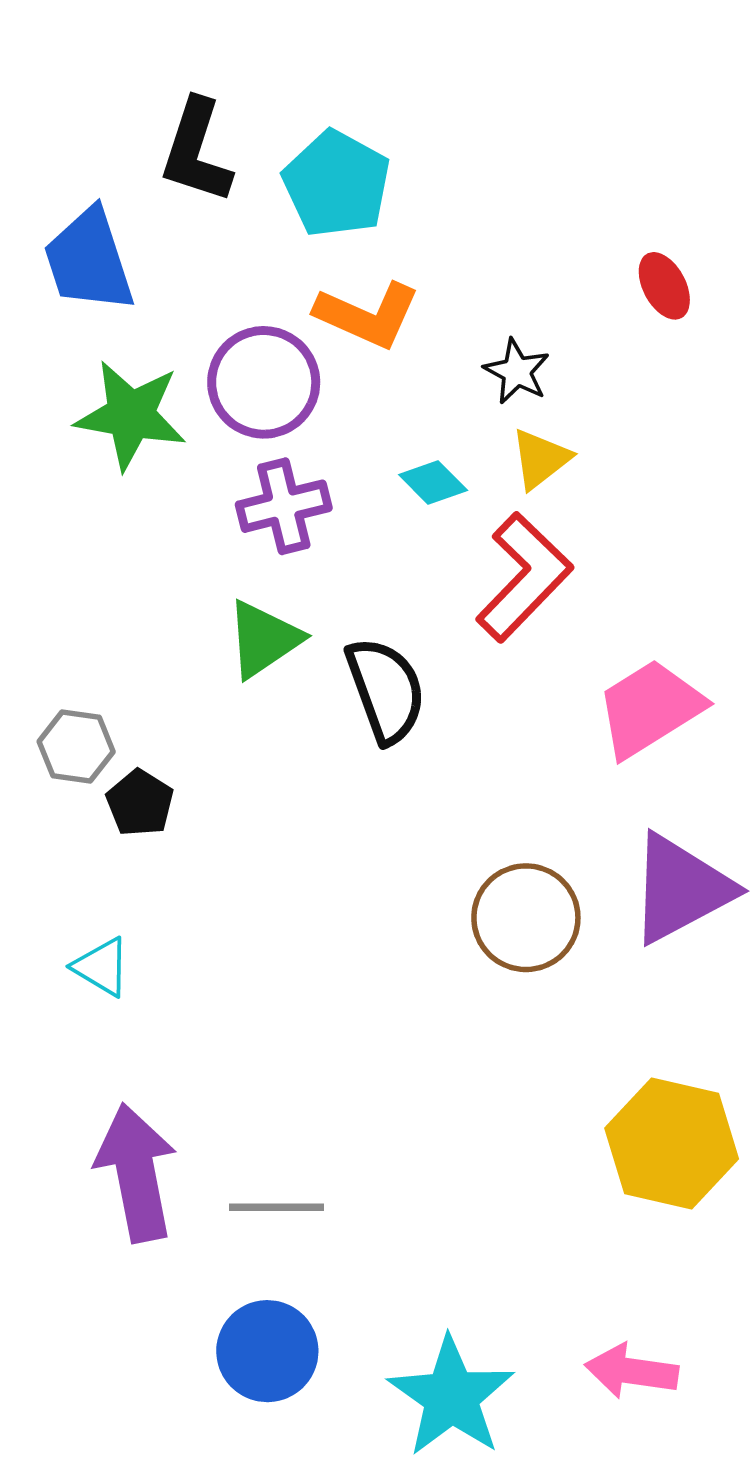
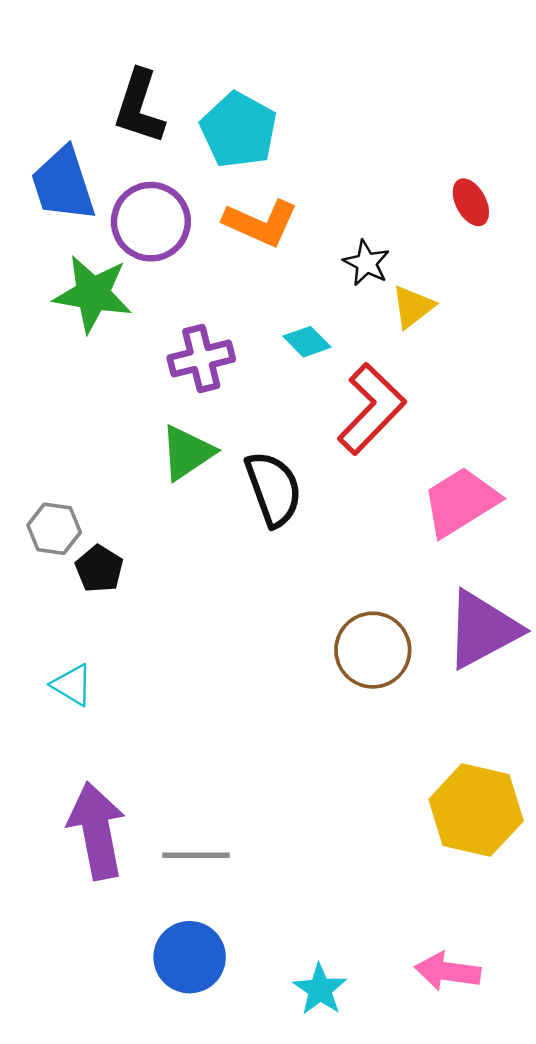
purple circle: (264, 382) -> (151, 222), moved
yellow triangle: (540, 459) -> (413, 307), moved
cyan star: (451, 1397) -> (320, 989), size x0.6

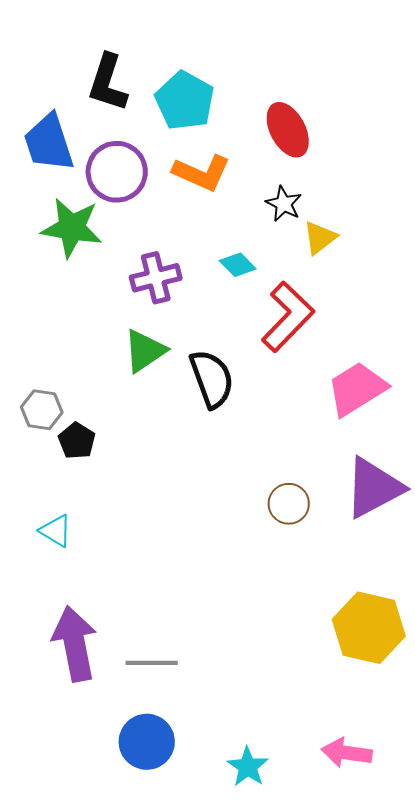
red ellipse: (471, 202) -> (288, 130), moved, size x1.5
brown circle: (373, 650) -> (289, 504), size x0.7

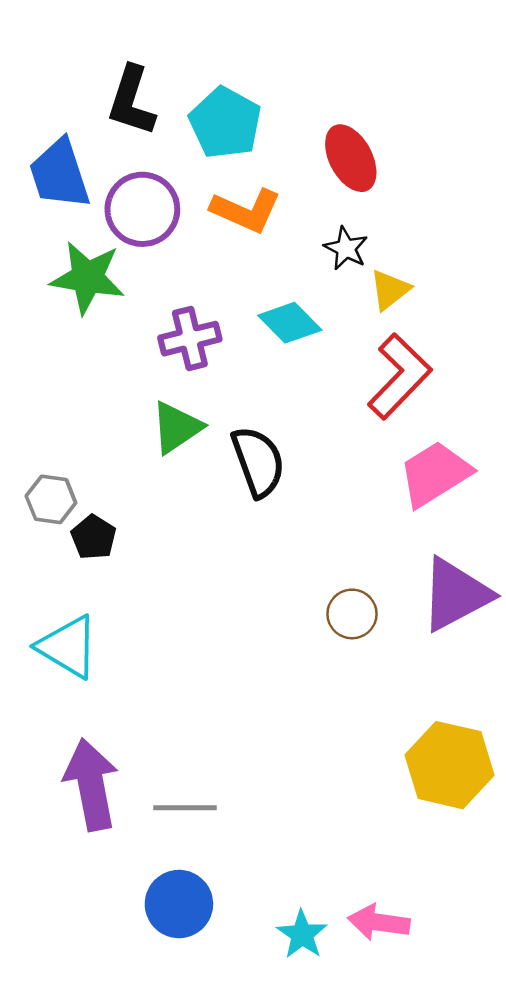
cyan diamond: (238, 265) -> (290, 323), size x1.4
red L-shape: (288, 317) -> (400, 376), moved
cyan triangle: (56, 531) -> (68, 647), size x1.6
pink arrow: (347, 753) -> (379, 922), moved

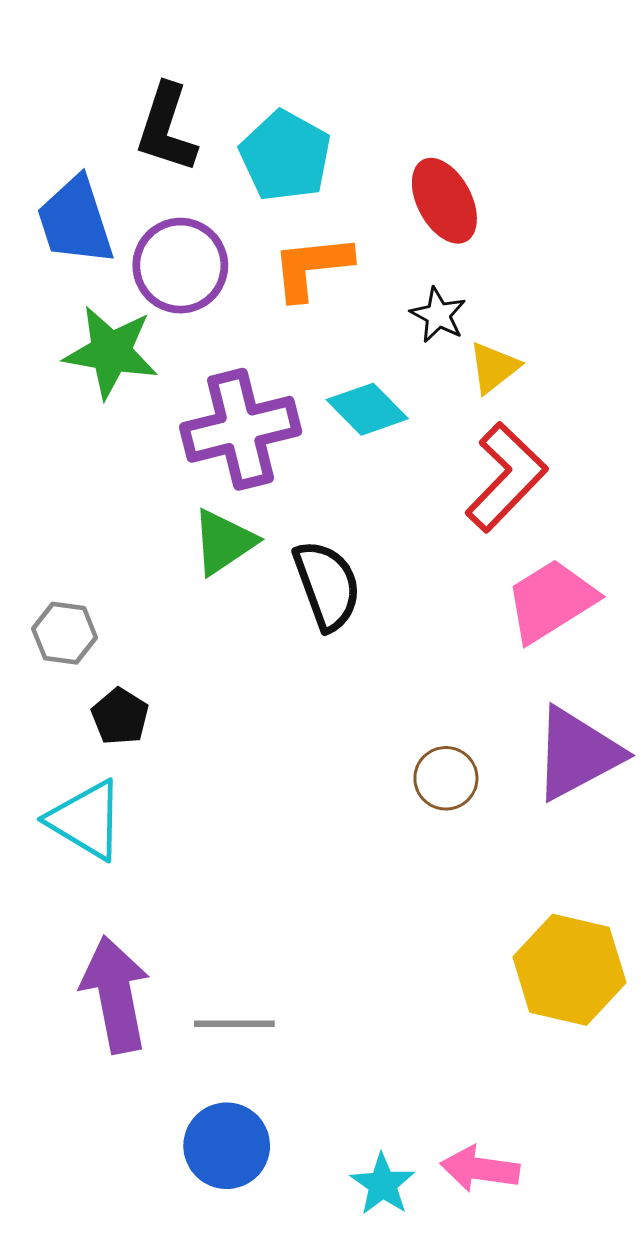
orange L-shape: (246, 211) -> (312, 267), turned 150
purple cross: (190, 339) -> (241, 429), size x1.5
black pentagon: (94, 537) -> (120, 716), moved

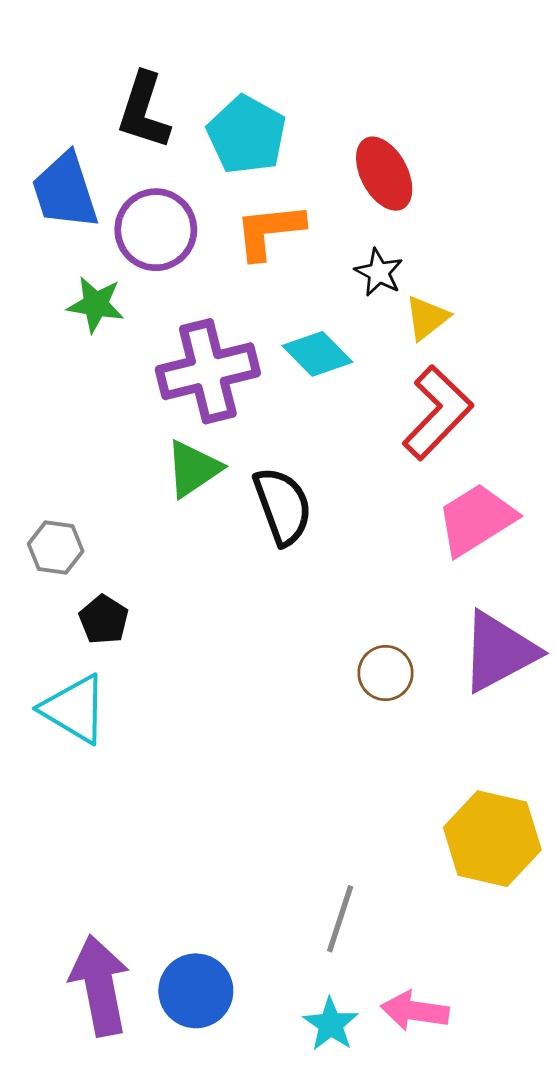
green star: (111, 352) -> (96, 304), size x0.7
purple arrow: (115, 994) -> (100, 986), moved
gray line: (234, 1024) -> (340, 919), moved, turned -72

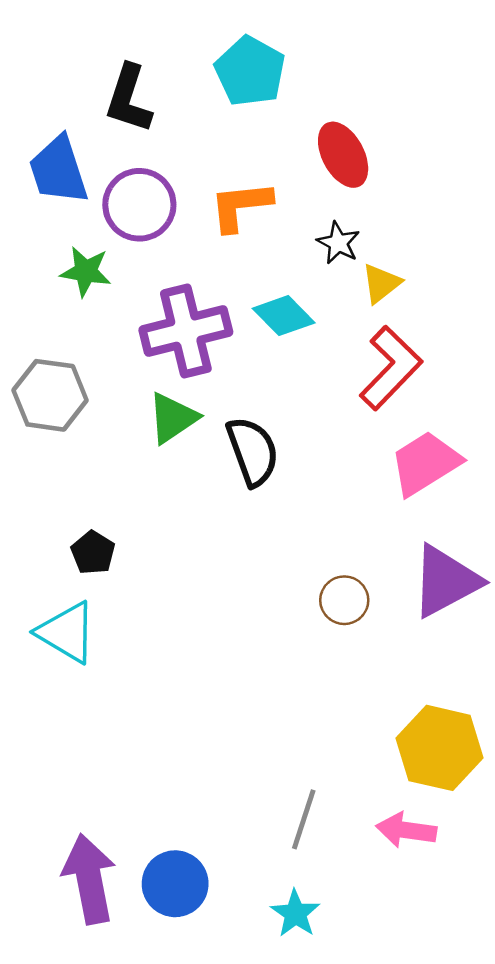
cyan pentagon: (247, 135) -> (250, 71), moved
gray hexagon: (56, 548) -> (50, 395), moved, size x1.5
pink arrow: (415, 1011) -> (406, 830), moved

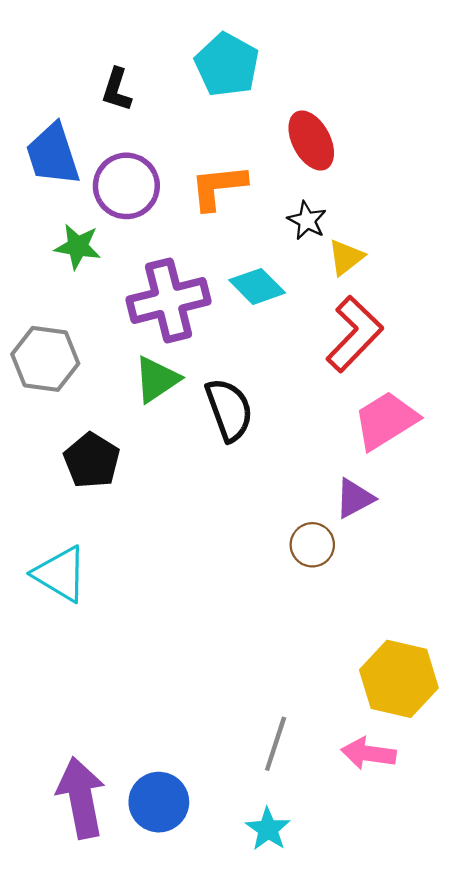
black L-shape: (129, 99) -> (117, 90), size x0.7
black pentagon: (93, 553) -> (92, 460), moved, size x1.4
purple triangle: (446, 581) -> (354, 498), moved, size x0.6

